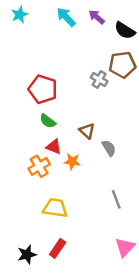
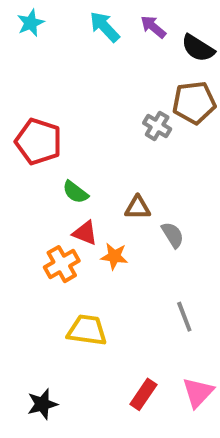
red pentagon: (43, 89) -> (38, 142), moved
brown triangle: (87, 131) -> (138, 208), turned -42
red rectangle: (58, 248) -> (143, 394), moved

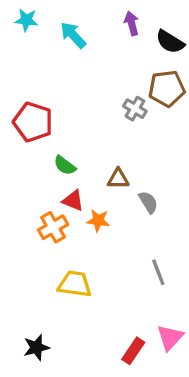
cyan star: (31, 23) -> (26, 20), turned 30
cyan arrow: (105, 27) -> (73, 35), moved
purple arrow: (153, 27) -> (132, 23), turned 35
red rectangle: (143, 394) -> (133, 351), moved

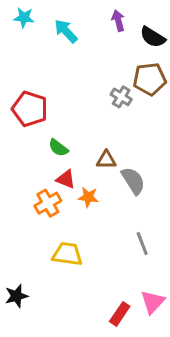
gray semicircle: (148, 202) -> (133, 181), size x1.4
black star: (36, 347) -> (16, 296), moved

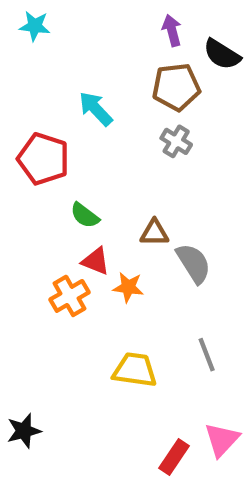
cyan arrow: (66, 31) -> (96, 109), moved
brown pentagon: (150, 79) -> (176, 87), moved
yellow trapezoid: (67, 254) -> (135, 370), moved

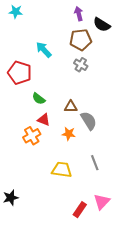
orange star: (128, 287) -> (69, 134), moved

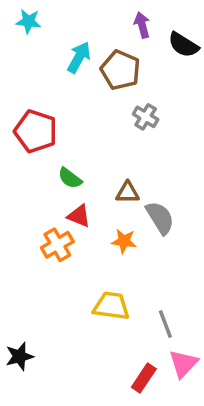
brown pentagon: (81, 40) -> (120, 70), moved, turned 30
cyan arrow: (44, 50) -> (79, 57), moved, turned 72
gray line: (95, 163) -> (165, 324), moved

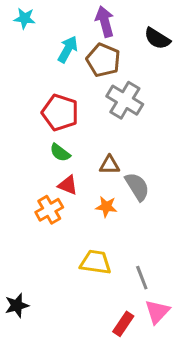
purple arrow: (142, 25) -> (105, 21), moved, size x1.4
gray cross: (146, 117) -> (125, 100), size x1.6
red pentagon: (36, 131) -> (60, 113), moved

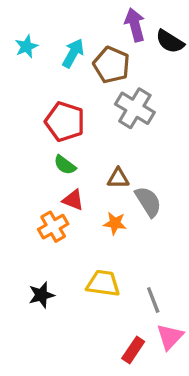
cyan star: (25, 18) -> (26, 47), moved, turned -30
purple arrow: (105, 21) -> (135, 25), moved
black star: (17, 305) -> (41, 295), moved

